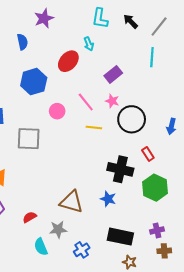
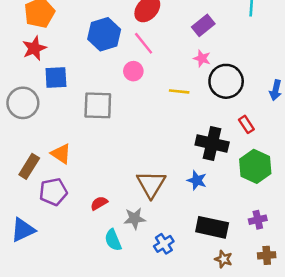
pink line: (86, 102) -> (144, 43), moved
brown triangle: (71, 202) -> (151, 184), turned 45
brown cross: (164, 251) -> (267, 255), moved

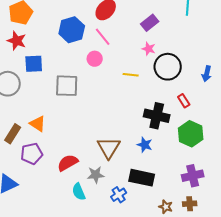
red star: (34, 48) -> (17, 41), turned -30
red semicircle: (99, 203) -> (68, 163), size x1.5
purple cross: (258, 220) -> (193, 176), size x1.5
black rectangle: (212, 227) -> (142, 178), moved
brown cross: (267, 255) -> (190, 204), moved

